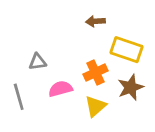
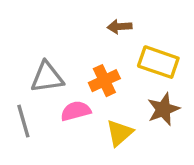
gray triangle: (38, 62) -> (47, 77), size x1.5
orange cross: (96, 73) -> (104, 81), moved

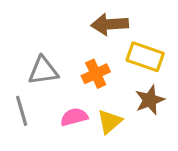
brown arrow: (120, 27) -> (110, 24), size x1.6
pink semicircle: (76, 111) -> (74, 117), moved

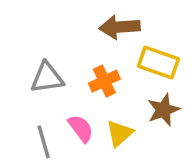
gray line: (22, 111) -> (44, 142), moved
pink semicircle: (74, 117) -> (81, 128), turned 68

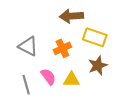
gray triangle: (47, 78) -> (28, 46), turned 35
yellow triangle: (120, 133) -> (71, 80), turned 42

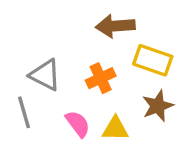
gray line: (26, 85) -> (24, 112), moved

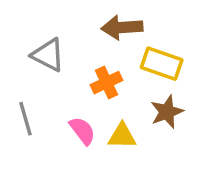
gray triangle: (45, 75) -> (48, 55), moved

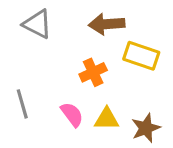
gray triangle: (48, 55) -> (37, 24), moved
brown star: (167, 112) -> (146, 128), moved

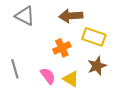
yellow triangle: (107, 119) -> (71, 79), turned 30
brown star: (146, 128) -> (97, 66), moved

